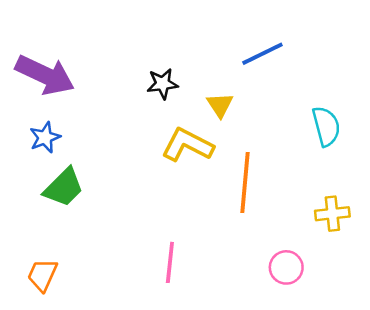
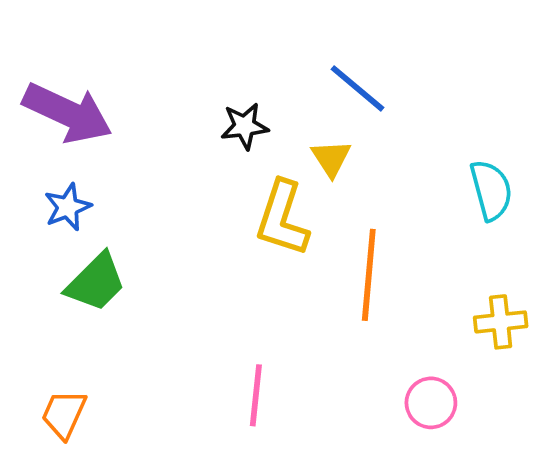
blue line: (262, 54) -> (358, 88), moved, turned 66
yellow L-shape: (187, 145) -> (282, 218), turned -99

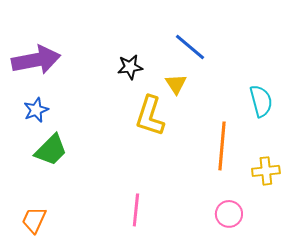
purple arrow: (68, 113) -> (36, 60), turned -36
orange line: (369, 275) -> (222, 146), moved

